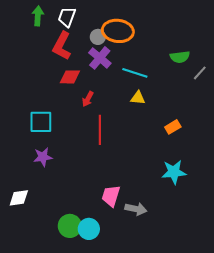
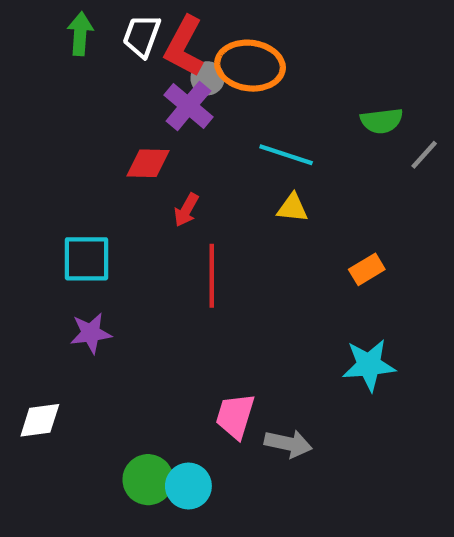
red L-shape: (62, 46) -> (184, 46), moved
purple cross: (100, 58) -> (188, 106), moved

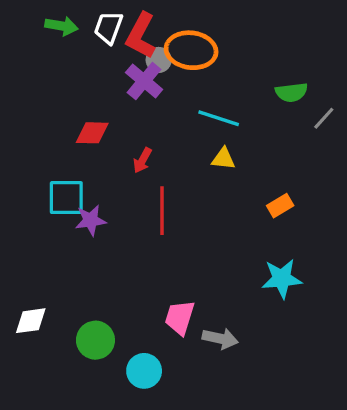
green arrow: (80, 34) -> (61, 26), turned 96
red diamond: (148, 163) -> (92, 133), moved
purple star: (91, 333) -> (91, 220), moved
green circle: (148, 480) -> (95, 340), moved

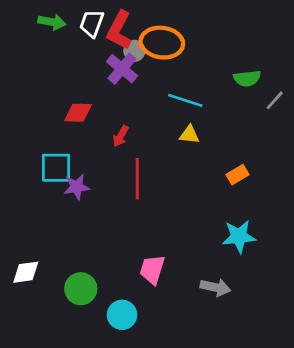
gray arrow: (220, 339) -> (216, 287), moved

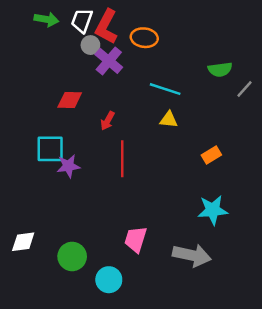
orange ellipse: (162, 43) -> (144, 38), size x0.7
gray circle: (134, 51) -> (90, 45), moved
gray arrow: (216, 287) -> (192, 255), size x1.4

